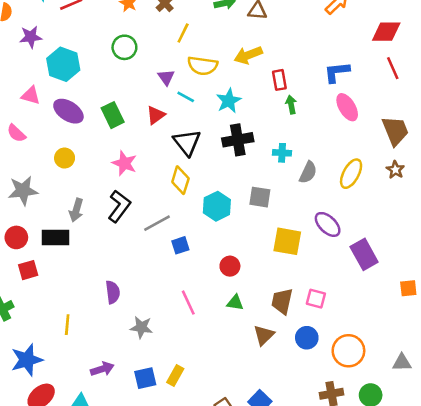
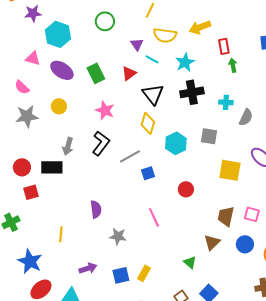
gray star: (23, 191) -> (27, 116), moved
green triangle: (235, 303) -> (190, 262), moved, turned 32
blue star: (27, 360) -> (30, 261), turned -30

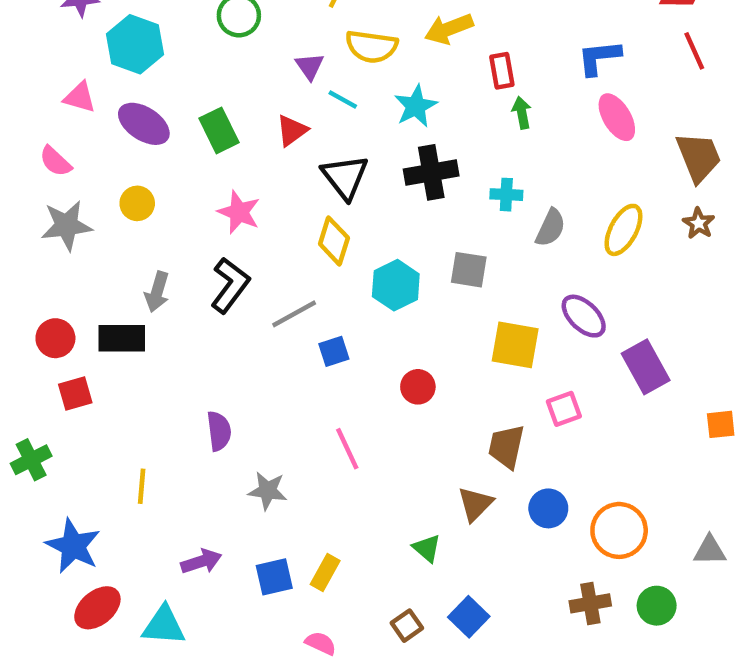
pink square: (252, 214) -> (564, 409), moved, turned -35

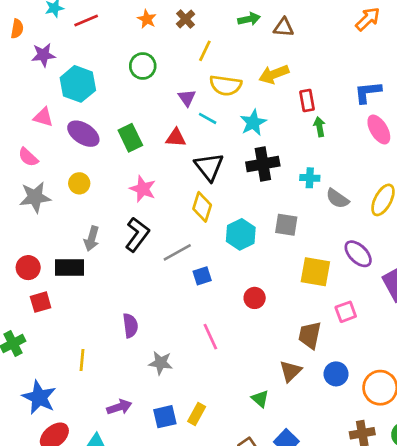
red triangle: (292, 130) -> (176, 138), turned 40
gray semicircle: (551, 228) -> (337, 199), turned 100

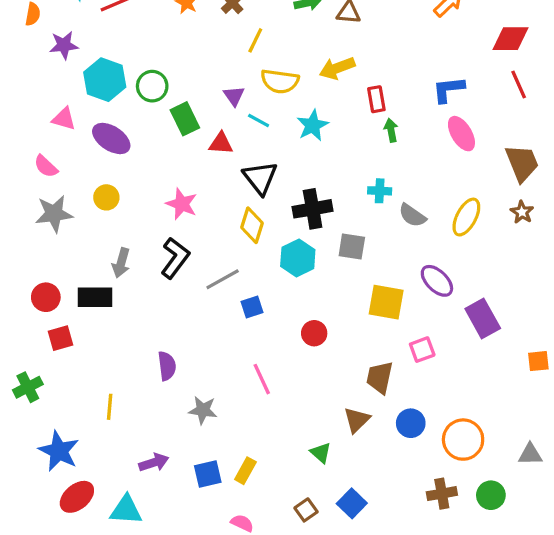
green circle: (143, 66) -> (152, 86), moved
green rectangle: (130, 138) -> (185, 119), moved
black cross: (263, 164) -> (313, 209), moved

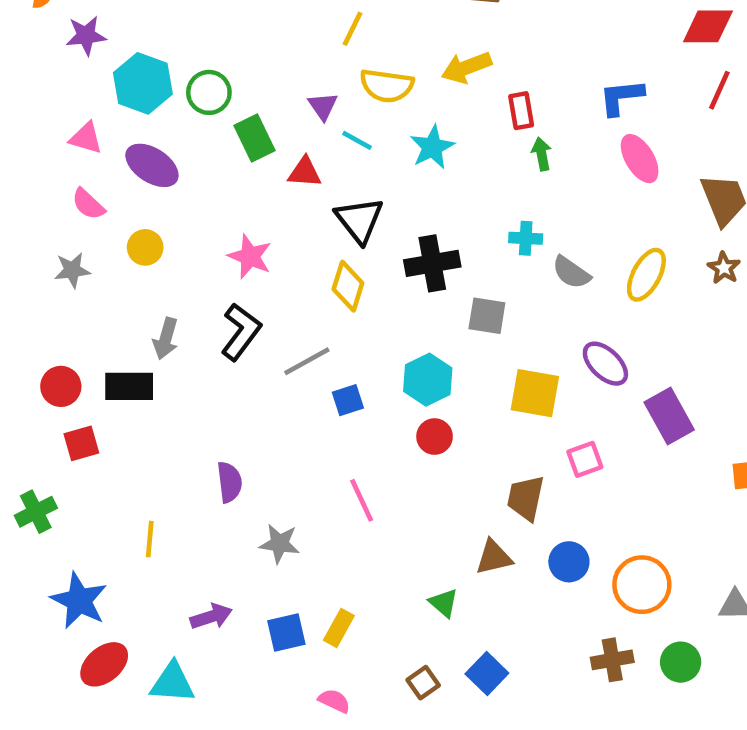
red line: (519, 84) -> (719, 90), turned 48
pink semicircle: (46, 166) -> (88, 204), moved
gray star: (54, 214) -> (72, 270), size x0.7
cyan hexagon: (298, 258) -> (428, 380), moved
brown triangle: (357, 420) -> (494, 557), turned 32

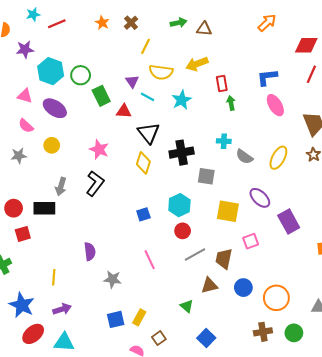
gray line: (307, 361) -> (195, 255), moved
purple arrow: (211, 617) -> (62, 309), moved
brown square: (423, 683) -> (159, 338), moved

